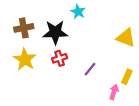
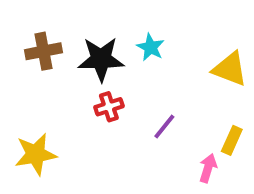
cyan star: (78, 12) -> (151, 47), moved
yellow star: (25, 59) -> (36, 154), moved, turned 30

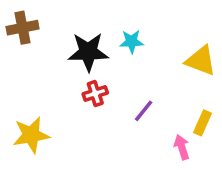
cyan star: (151, 47) -> (132, 42), turned -30
brown cross: (44, 51) -> (23, 28), moved
pink arrow: (208, 168) -> (182, 147), turned -35

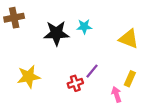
red cross: (95, 93) -> (75, 83), moved
yellow star: (31, 135) -> (29, 77), moved

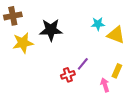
cyan star: (84, 27) -> (98, 24), moved
yellow star: (29, 77) -> (23, 43), moved

